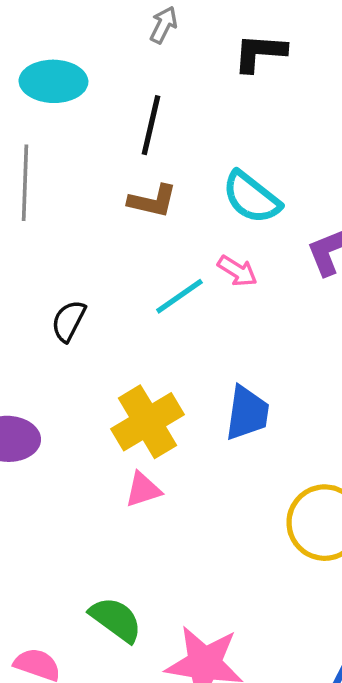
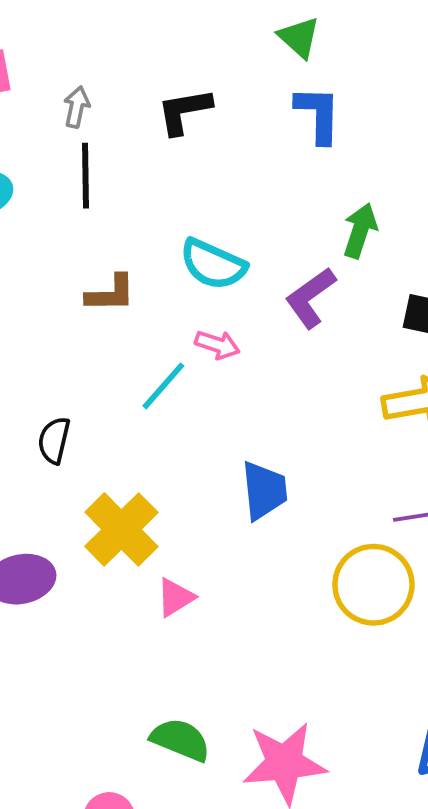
black line: (151, 125) -> (85, 176), moved
yellow cross: (147, 422) -> (121, 529), moved

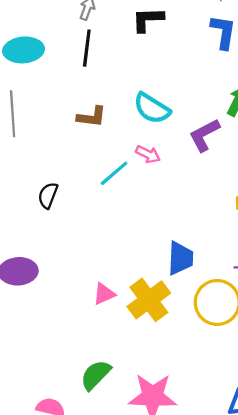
blue trapezoid: (264, 490) -> (180, 258), moved
yellow cross: (121, 529) -> (149, 300), moved
green semicircle: (180, 740) -> (96, 375), turned -76

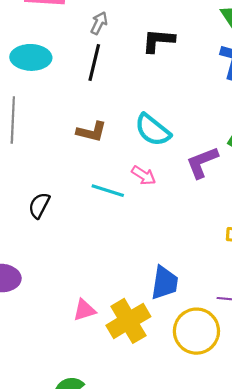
cyan line: (114, 173) -> (108, 191), turned 52

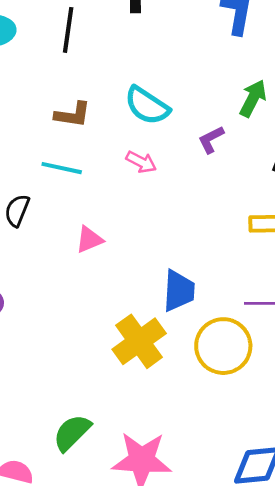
purple L-shape: (202, 162) -> (211, 140), size x0.7
cyan line: (108, 191) -> (62, 168), moved
pink triangle: (84, 310) -> (89, 240), moved

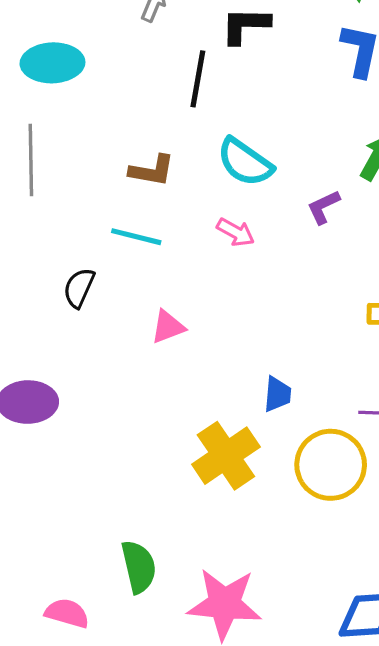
black line: (68, 30) -> (198, 79), moved
blue trapezoid: (179, 291) -> (277, 394), size x0.7
green semicircle: (72, 433) -> (139, 567), turned 120

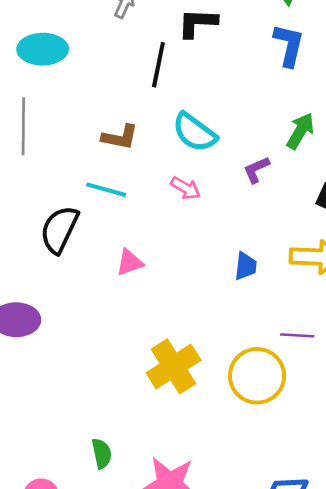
black semicircle: (79, 288) -> (59, 229), size x1.5
blue trapezoid: (277, 394) -> (246, 266), moved
green semicircle: (139, 567) -> (102, 454), size x0.7

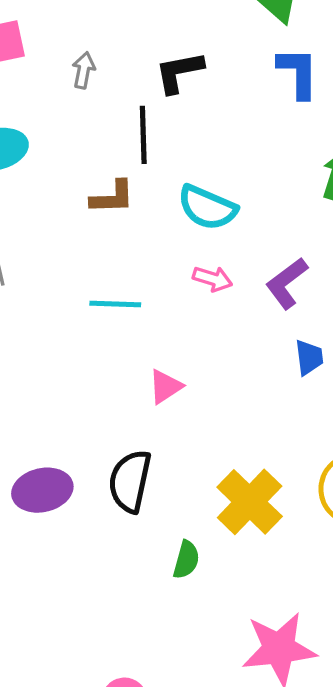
brown L-shape: (120, 137) -> (112, 197), moved
purple L-shape: (256, 170) -> (287, 283), moved, size x1.4
black semicircle: (59, 229) -> (130, 481), moved
green semicircle: (102, 454) -> (186, 560), moved, turned 40

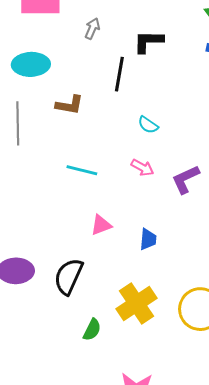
brown L-shape: (112, 197) -> (70, 105), moved
cyan semicircle: (207, 208) -> (148, 125), size x0.6
blue trapezoid: (309, 357) -> (148, 239), moved

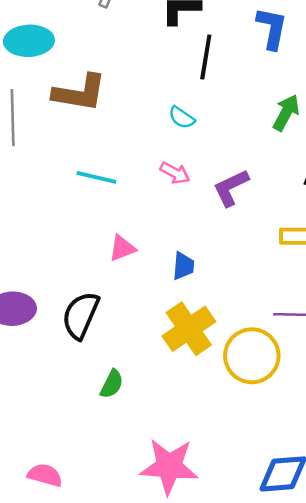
black line: (119, 74) -> (206, 57), moved
brown L-shape: (70, 105) -> (80, 93), size x1.5
yellow cross: (136, 303) -> (189, 329), moved

